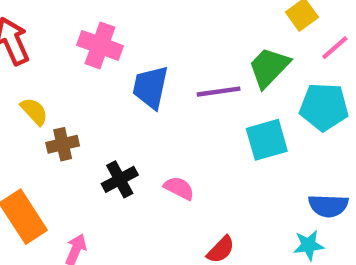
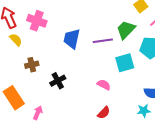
pink cross: (100, 45) -> (37, 21), moved
yellow semicircle: (34, 111) -> (16, 40), moved
pink semicircle: (179, 188) -> (104, 85), moved

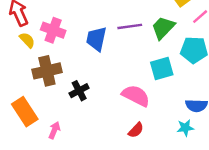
pink cross: (37, 21) -> (53, 30), moved
purple line: (103, 41) -> (130, 26), moved
brown cross: (32, 65) -> (47, 71), size x1.6
pink semicircle: (104, 85) -> (136, 96), size x1.6

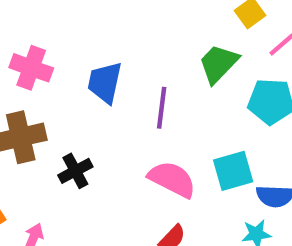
purple line: (130, 26) -> (162, 108), moved, turned -75
cyan square: (162, 68) -> (233, 171), moved

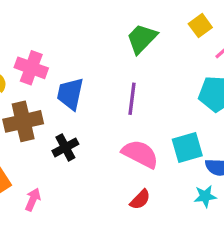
green trapezoid: (218, 64) -> (142, 39), moved
blue trapezoid: (105, 83) -> (70, 94), moved

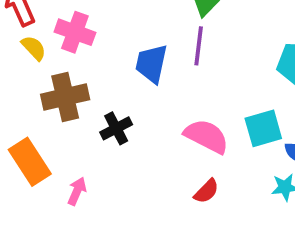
blue trapezoid: (70, 94) -> (151, 64), moved
purple line: (132, 99) -> (199, 46), moved

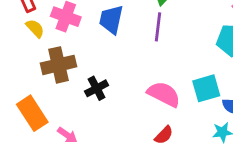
blue trapezoid: (151, 64) -> (111, 20), moved
pink arrow: (77, 191) -> (67, 135), turned 102

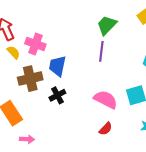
blue trapezoid: (111, 20) -> (57, 66), moved
pink arrow: (67, 135) -> (27, 139), moved, turned -32

